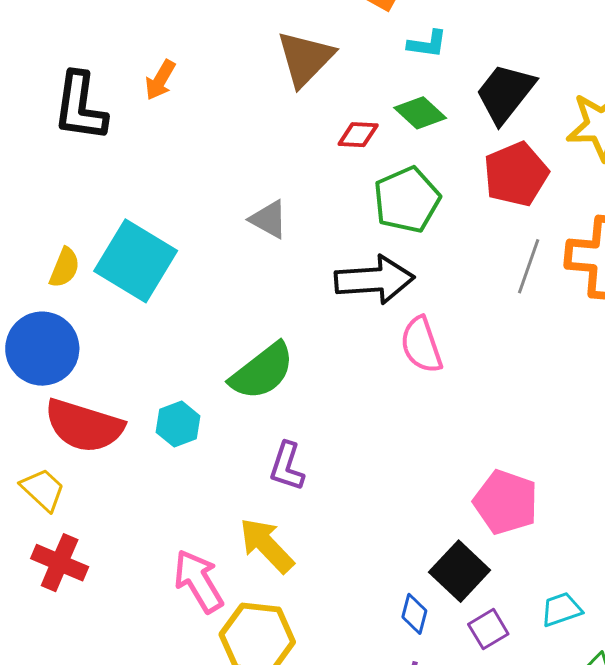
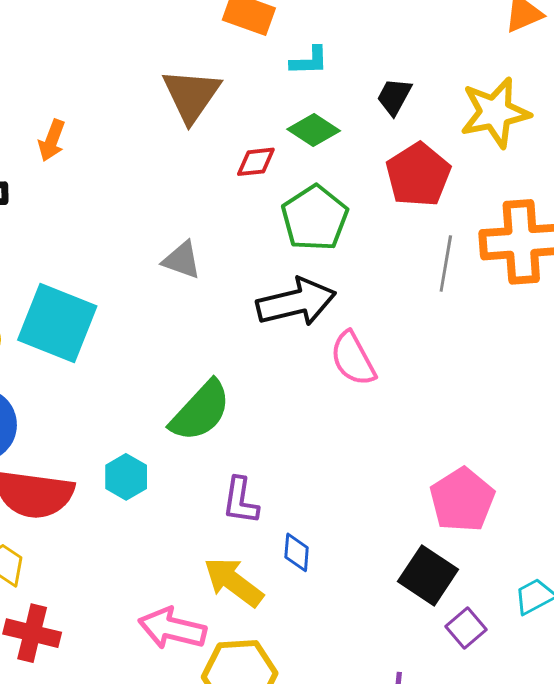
black trapezoid: (505, 93) -> (394, 97), size x0.6
pink pentagon: (506, 502) -> (462, 500), turned 30
pink arrow: (198, 581) -> (172, 628), turned -36
blue diamond: (414, 614) -> (297, 552), moved

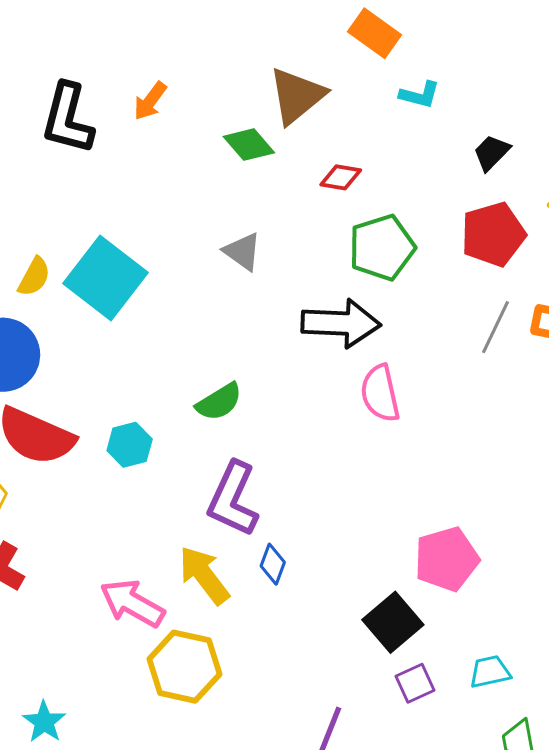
green diamond: (314, 130) -> (249, 145), moved
green semicircle: (200, 411) -> (219, 402), size x0.7
purple L-shape: (240, 501) -> (233, 499), size x1.5

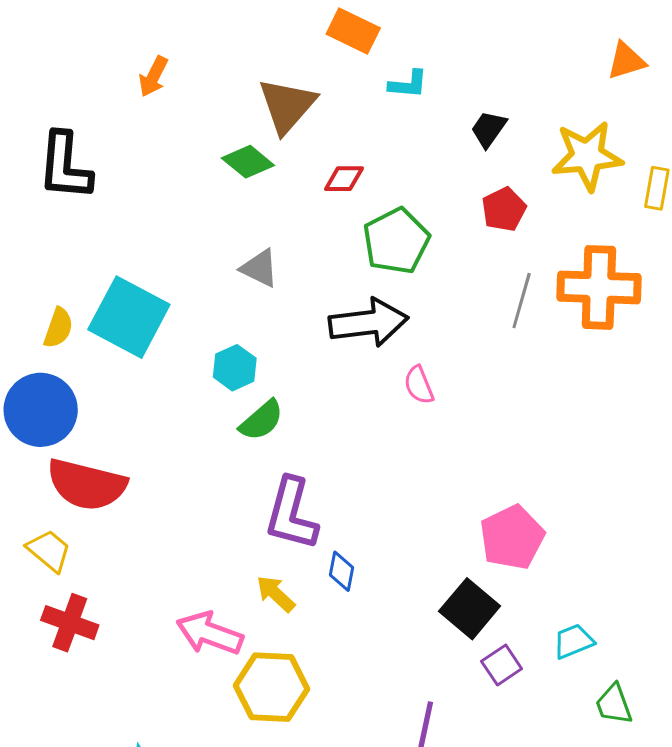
orange arrow: (150, 101) -> (153, 76), moved
red pentagon: (493, 234) -> (504, 209), size x0.7
pink semicircle: (380, 393) -> (419, 385), size x0.7
cyan hexagon: (130, 445) -> (235, 368), moved
yellow arrow: (204, 575) -> (276, 594), size x0.7

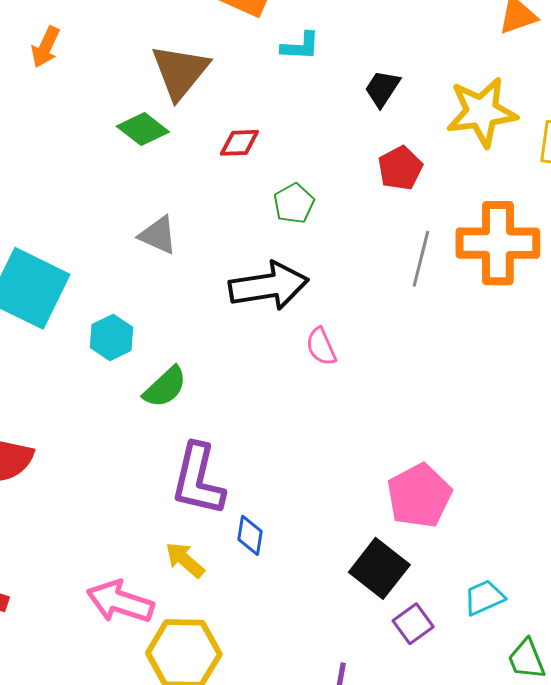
green pentagon: (396, 241) -> (294, 203), size x0.6
cyan hexagon: (235, 368) -> (112, 337), moved

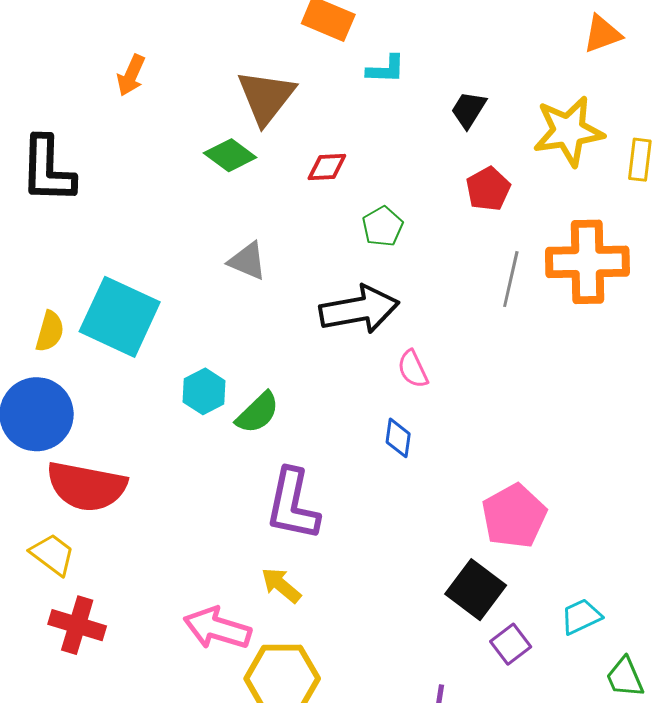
cyan hexagon: (112, 337) -> (204, 391), moved
blue diamond: (250, 535) -> (398, 438), moved

